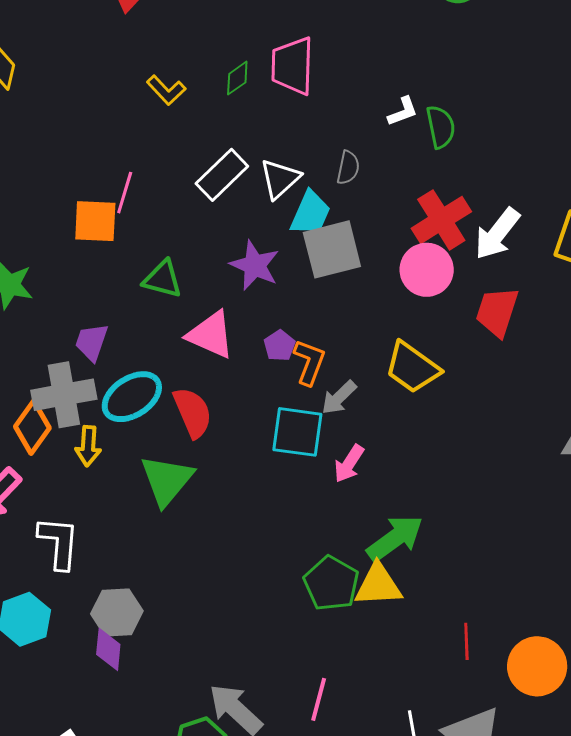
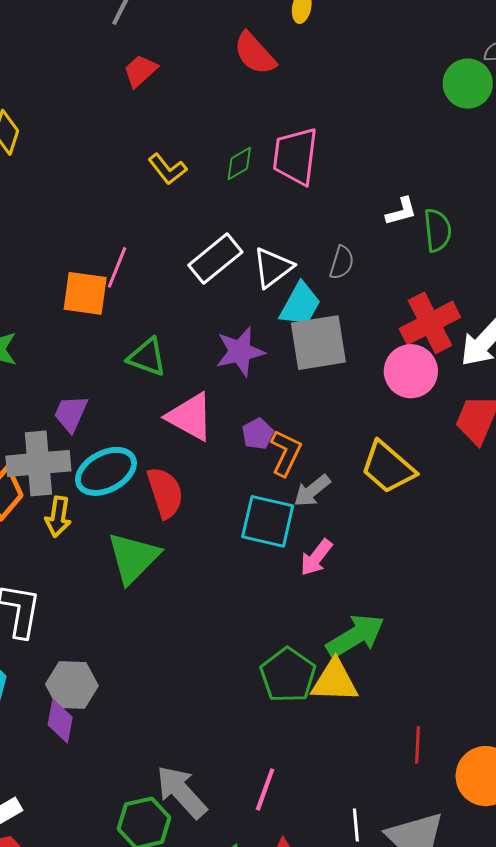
purple star: (255, 265) -> (240, 352), turned 30

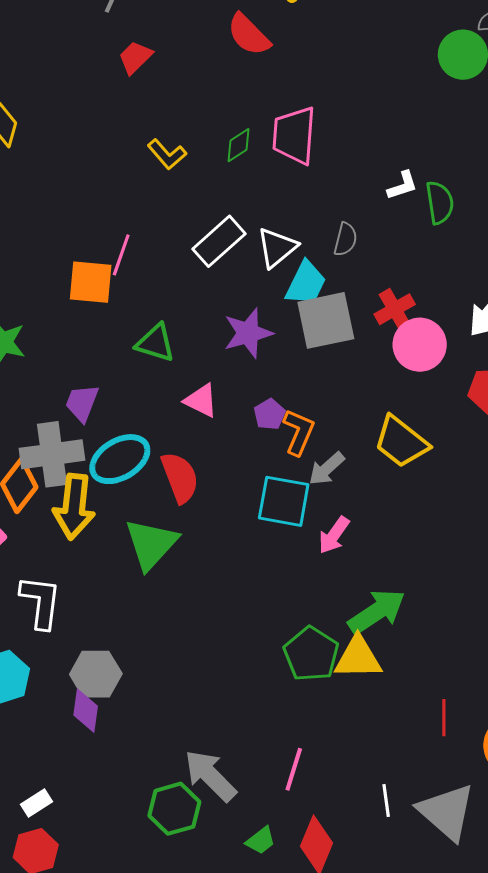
red cross: (430, 323) -> (395, 309), moved, size x0.7
pink triangle: (190, 417) -> (201, 401), size x0.7
yellow arrow: (58, 517) -> (74, 507), size x1.6

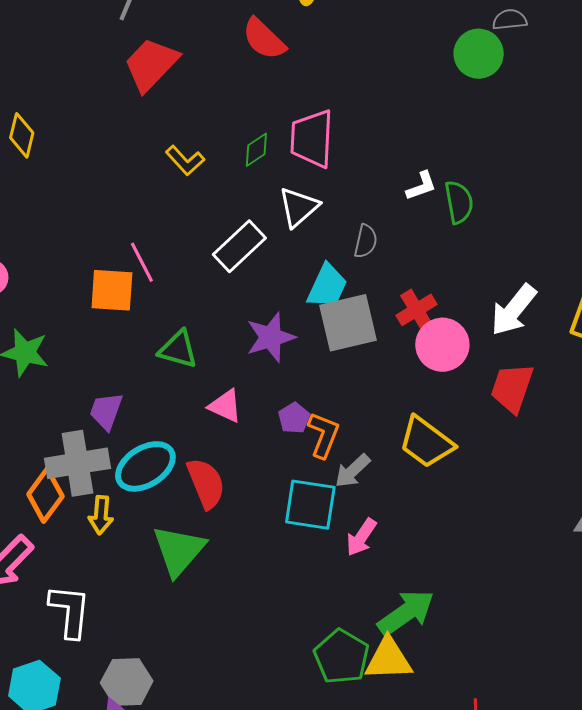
red trapezoid: (135, 57) -> (151, 64), size x1.6
white triangle: (277, 248) -> (299, 207), moved
pink line: (121, 255) -> (142, 262), turned -45
yellow arrow: (74, 507) -> (101, 515), size x0.6

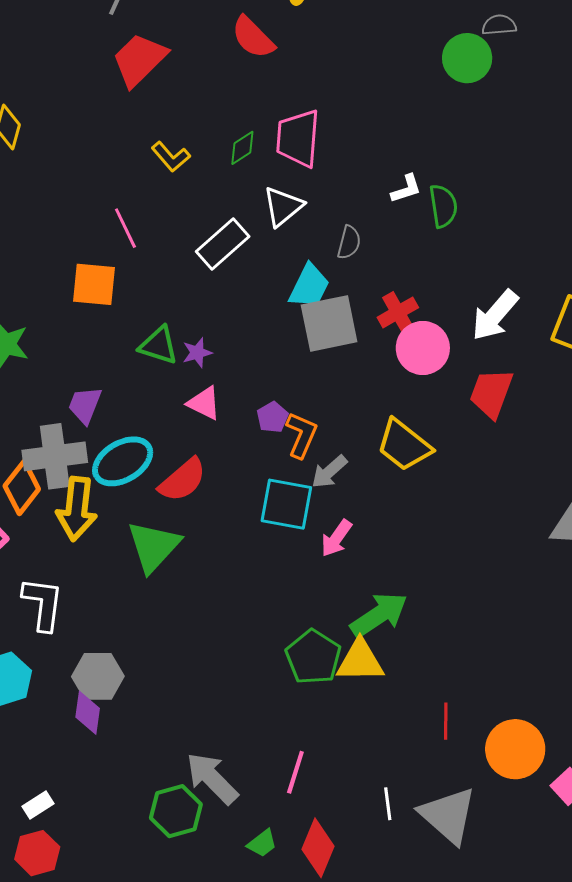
pink line: (142, 262) -> (125, 228), moved
purple star: (271, 337) -> (197, 353), moved, size x0.6
red semicircle: (206, 483) -> (183, 480), turned 70
yellow arrow: (101, 515) -> (77, 509), size x1.6

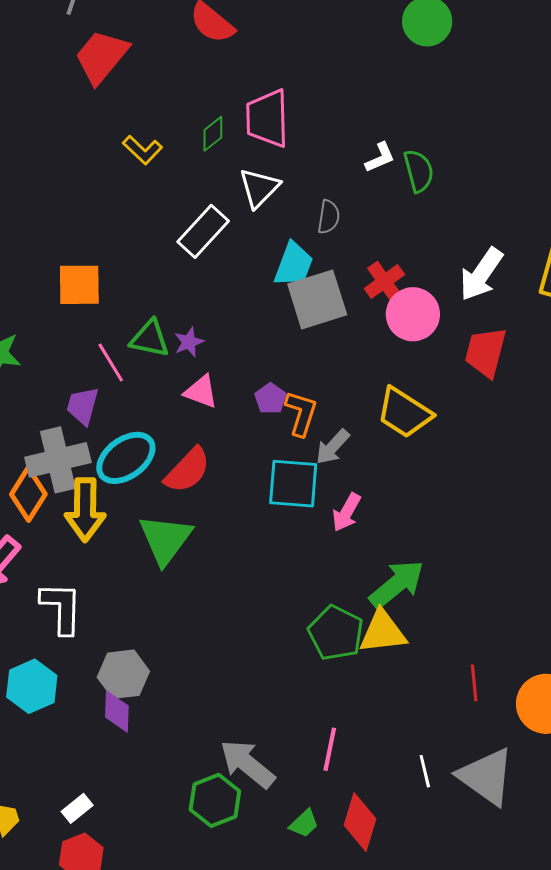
pink line: (125, 228) -> (111, 362), moved

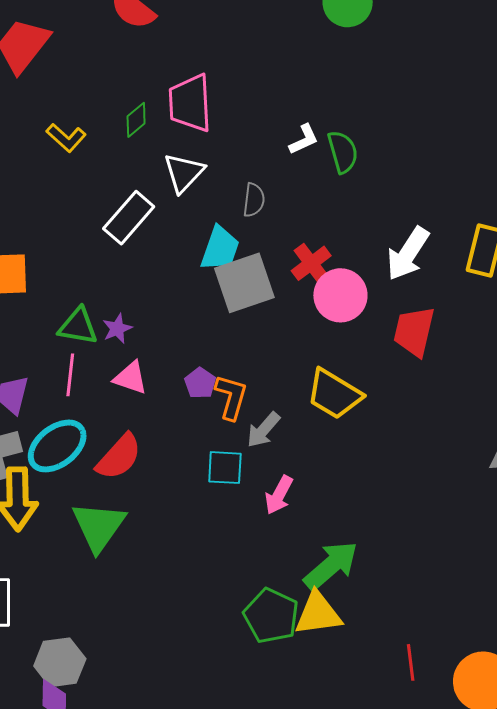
pink line: (111, 362) -> (70, 375), moved, turned 39
cyan square: (293, 484) -> (225, 468), size x0.7

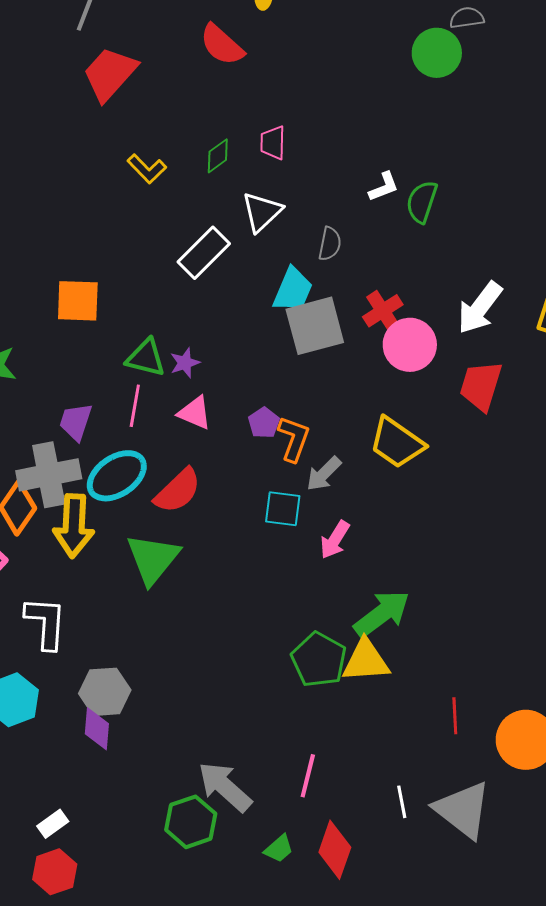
pink trapezoid: (190, 103) -> (273, 143), size x0.6
green semicircle: (343, 152) -> (422, 202), turned -150

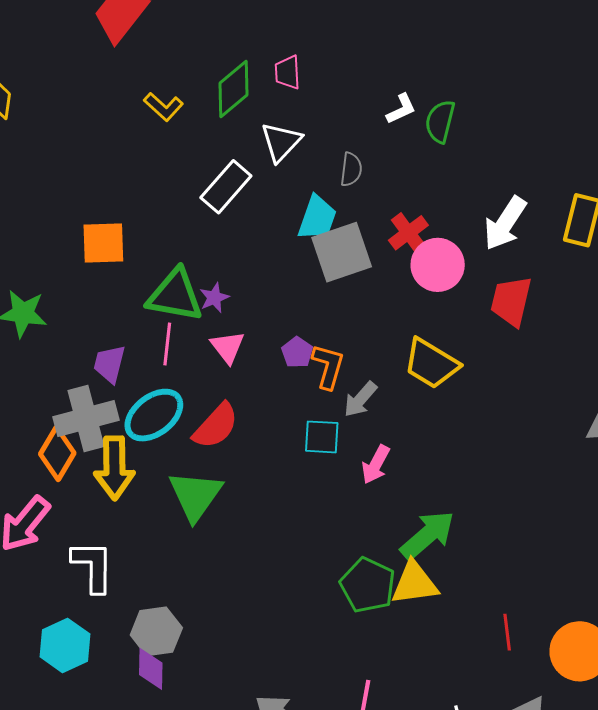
green diamond: (218, 156) -> (233, 89), size x1.6
green triangle: (146, 358) -> (175, 295), size x1.4
pink triangle: (195, 413) -> (228, 347), turned 33

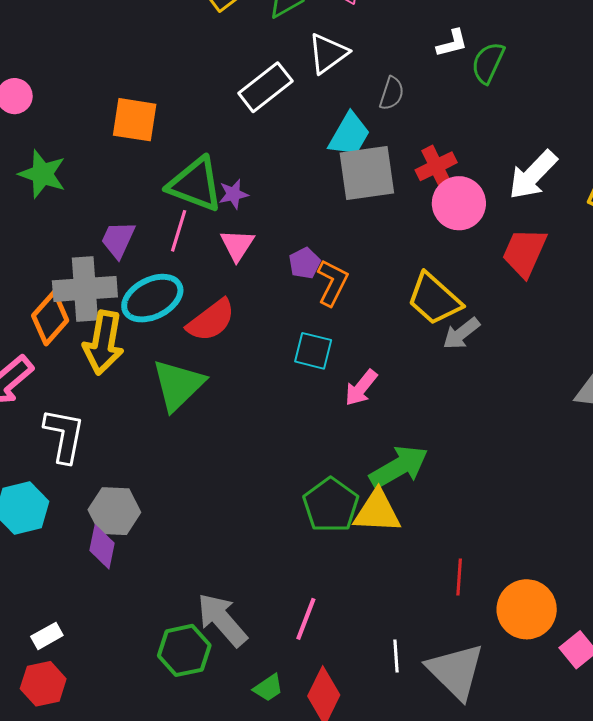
gray arrow: (360, 399) -> (461, 333), moved

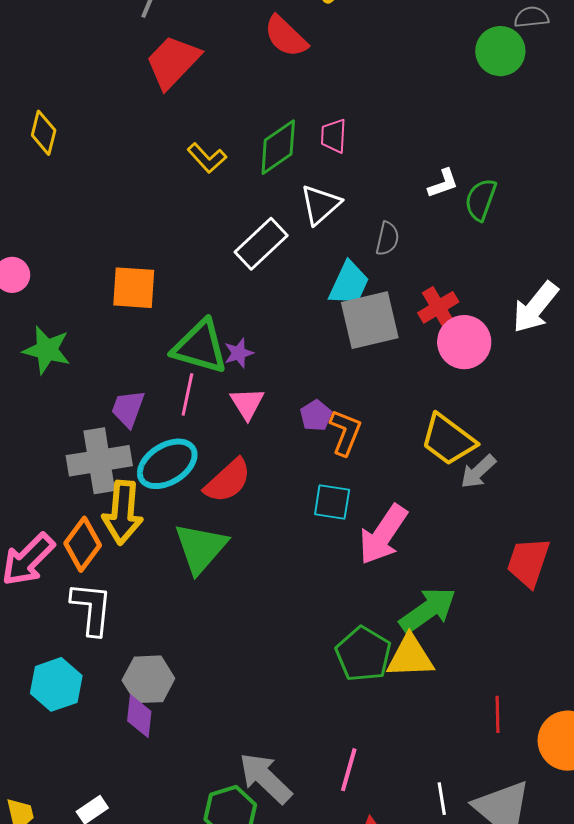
red trapezoid: (524, 252) -> (528, 562), moved
orange diamond: (50, 318) -> (83, 544), moved
pink arrow: (361, 388) -> (383, 535), size x1.6

